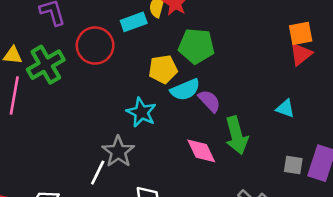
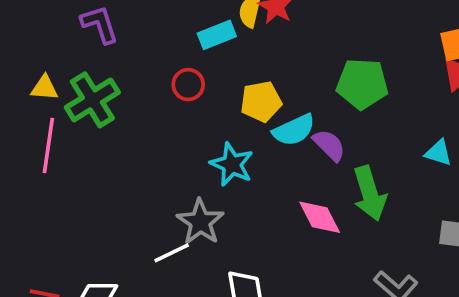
red circle: (95, 46) -> (188, 85), moved, size x0.6
green pentagon: (196, 46) -> (362, 84), moved
white line: (98, 173) -> (172, 253), turned 40

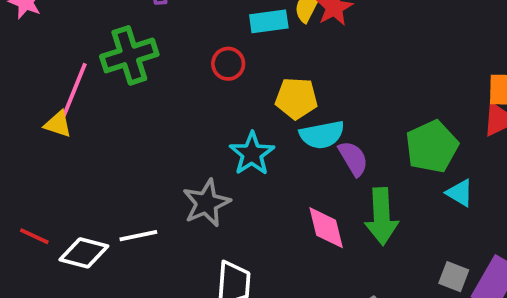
green pentagon: (362, 84) -> (432, 147), moved, turned 30
yellow triangle: (44, 88) -> (58, 124), moved
white line: (172, 253) -> (138, 236), moved

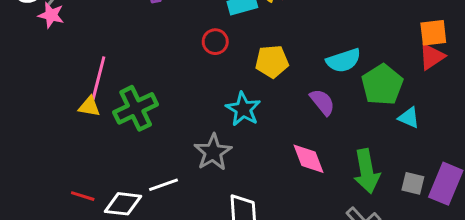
green cross: (129, 55) -> (136, 108), moved
cyan semicircle: (322, 135) -> (344, 60), moved
green arrow: (382, 216) -> (367, 171), moved

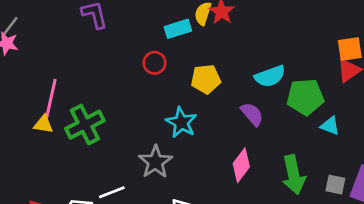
green pentagon: (382, 85) -> (305, 97), turned 30
pink diamond: (309, 159) -> (241, 165), turned 60

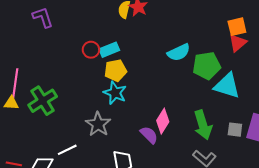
cyan rectangle: (178, 29) -> (109, 50), moved
yellow pentagon: (206, 79) -> (116, 70), moved
purple semicircle: (252, 114) -> (149, 135), moved
cyan triangle: (330, 126) -> (227, 86), size x1.8

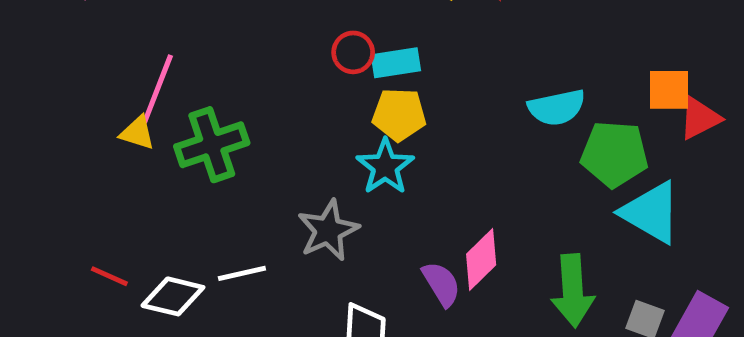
orange square: (237, 27) -> (669, 90), moved

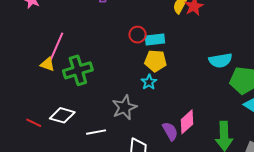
cyan star: (385, 167) -> (149, 82), size x0.7
white line: (242, 273) -> (96, 132), moved
white diamond: (173, 296) -> (62, 115), moved

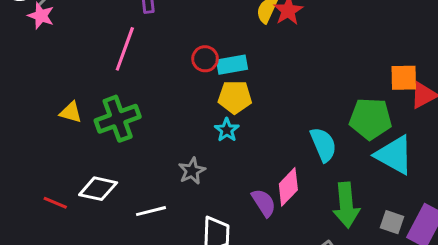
pink line: (56, 46) -> (125, 49), moved
cyan semicircle: (220, 60) -> (323, 145), moved, turned -100
gray star: (124, 107) -> (192, 171), size x0.7

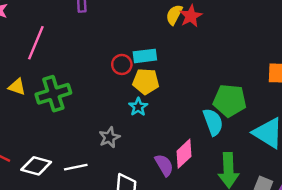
pink line: (125, 49) -> (36, 43), moved
red circle: (205, 59) -> (122, 64), moved
green pentagon: (370, 119) -> (230, 100), moved
white diamond: (98, 189) -> (36, 166), moved

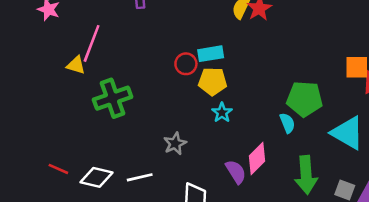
yellow triangle: (17, 87) -> (76, 65), moved
cyan star: (138, 107) -> (222, 113), moved
cyan semicircle: (213, 122) -> (287, 123), size x0.7

